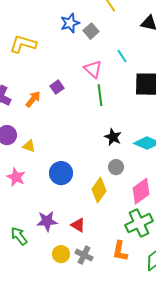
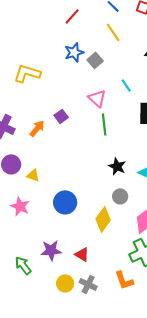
orange L-shape: (120, 251) -> (124, 280), turned -30

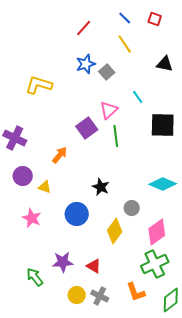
pink triangle: (97, 98) -> (109, 110), turned 36
purple square: (61, 116) -> (87, 128), moved, size x1.5
orange arrow: (37, 128) -> (60, 155), moved
black star: (117, 166) -> (101, 187), moved

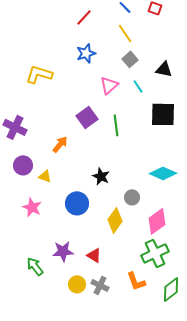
black triangle: (165, 64) -> (164, 69), moved
gray square: (107, 72) -> (130, 59), moved
pink triangle: (109, 110) -> (109, 85), moved

